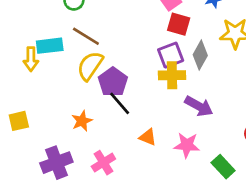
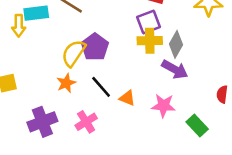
gray diamond: (200, 55) -> (176, 44), moved
yellow semicircle: (90, 66) -> (74, 53), moved
black line: (120, 103) -> (101, 87), moved

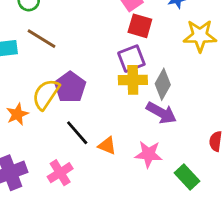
orange star: (66, 83) -> (17, 114), moved

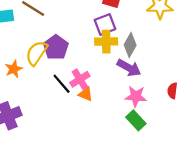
pink star: (149, 154) -> (136, 96), moved
pink cross: (60, 173) -> (80, 79), moved
green rectangle: (187, 177) -> (136, 120), moved

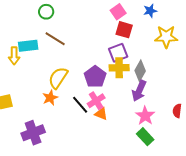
purple pentagon: (56, 47) -> (95, 77), moved
purple arrow: (129, 68) -> (139, 91), turned 85
orange star: (14, 69) -> (50, 98), moved
pink star: (136, 96) -> (145, 116), turned 30

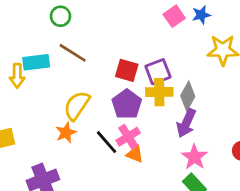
pink square: (118, 12) -> (174, 16), moved
red square: (124, 30) -> (127, 70), moved

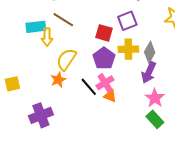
purple square: (158, 72) -> (127, 21), moved
yellow arrow: (17, 76) -> (47, 37), moved

